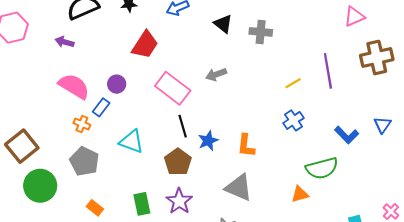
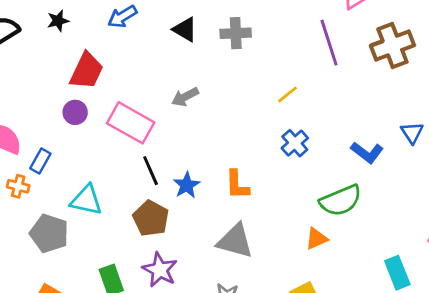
purple line: (328, 71) -> (329, 43), moved
purple circle: (117, 84) -> (75, 112), moved
gray pentagon: (84, 161) -> (49, 233), moved

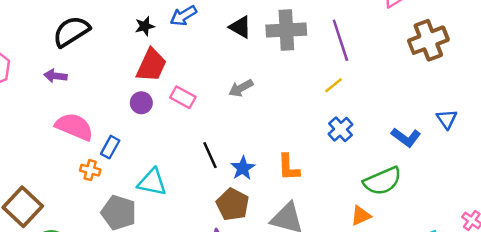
black star: (58, 21) -> (145, 26), moved
gray cross: (236, 33) -> (286, 30), size x1.4
purple line: (329, 43) -> (340, 40), moved
pink rectangle: (131, 123) -> (183, 97), moved, size x0.6
brown pentagon: (151, 218) -> (233, 204), moved

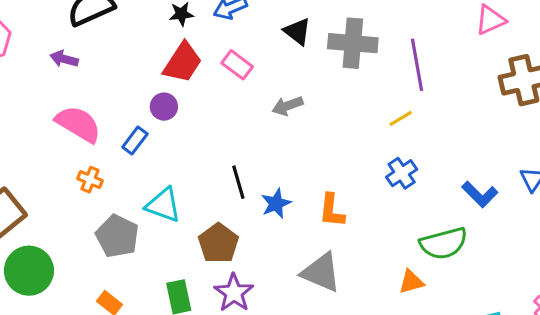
pink rectangle: (183, 97) -> (237, 65), moved
blue rectangle: (110, 147) -> (135, 140), moved
brown pentagon: (233, 204) -> (218, 243), moved

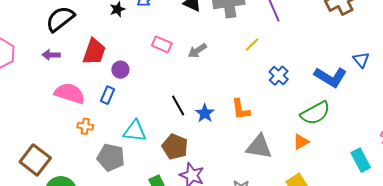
red trapezoid: (183, 63) -> (94, 52), moved
pink rectangle: (237, 65) -> (162, 44), moved
yellow line: (401, 118) -> (252, 45), moved
blue L-shape: (480, 194) -> (331, 77), size x1.4
gray triangle: (321, 272) -> (259, 147), moved

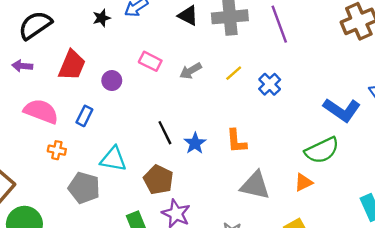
yellow line: (252, 45) -> (234, 73), moved
purple circle: (120, 70) -> (112, 81), moved
blue cross: (279, 76) -> (270, 84), moved

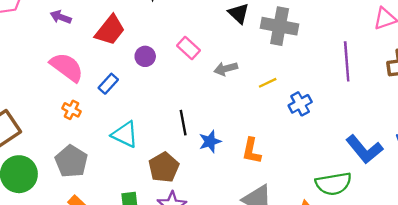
purple line: (279, 24) -> (347, 61), moved
gray pentagon: (84, 188) -> (71, 161), moved

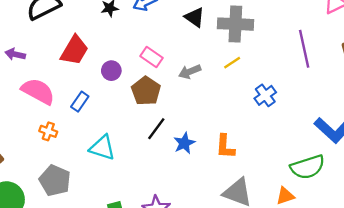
purple arrow: (61, 17) -> (15, 54), moved
yellow line: (268, 83) -> (232, 63), moved
black line: (183, 123) -> (156, 129), turned 55
brown pentagon: (164, 167) -> (146, 91), moved

